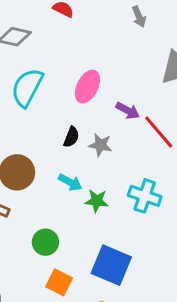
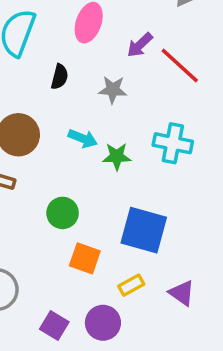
purple arrow: (128, 111) -> (140, 45), turned 115
black semicircle: (71, 137) -> (60, 77), moved

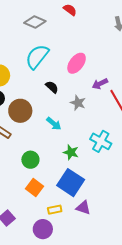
black semicircle: (60, 77) -> (52, 87), turned -80
green star: (117, 156) -> (71, 152), moved
purple triangle: (182, 293) -> (83, 208), moved, turned -35
purple circle: (103, 323) -> (43, 229), moved

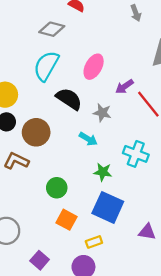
gray diamond: (35, 22) -> (52, 29), moved
black semicircle: (52, 87) -> (69, 99), size x1.6
cyan arrow: (54, 124) -> (88, 139), moved
purple triangle: (83, 208) -> (147, 232), moved

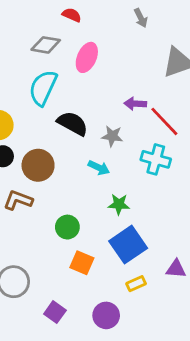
pink ellipse: (94, 67) -> (87, 57), moved
purple arrow: (125, 87) -> (135, 104), turned 42
cyan cross: (136, 154) -> (156, 159), moved
blue square: (108, 207) -> (128, 245), turned 36
yellow rectangle: (94, 242) -> (136, 284), moved

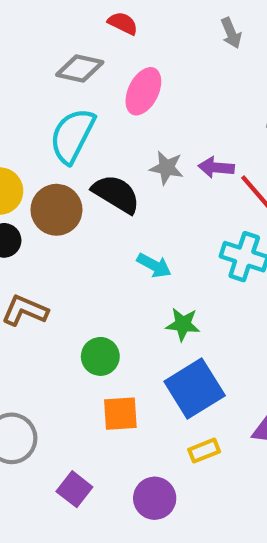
gray star: (112, 136) -> (167, 168), moved
brown circle: (38, 165) -> (56, 210), moved
orange square: (82, 263) -> (120, 414), turned -30

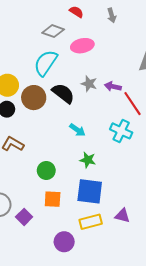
gray arrow: (231, 33) -> (112, 15), moved
pink ellipse: (143, 91) -> (82, 46), turned 45
blue square: (195, 388) -> (90, 191), turned 32
yellow rectangle: (204, 451) -> (91, 222), size x1.5
purple square: (74, 489) -> (24, 217), moved

